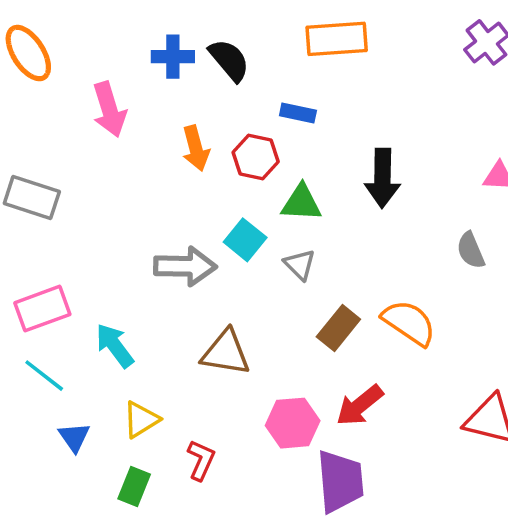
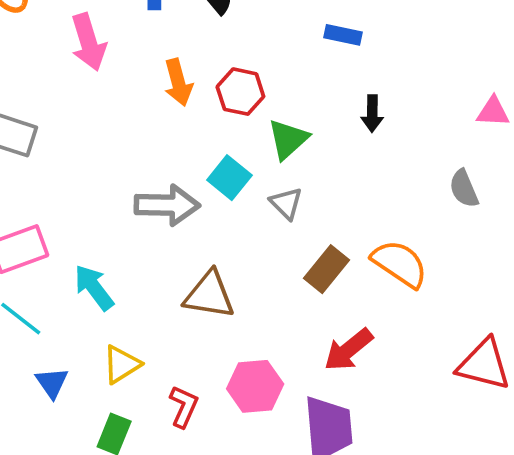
blue rectangle: (298, 113) -> (343, 35), moved
black arrow: (383, 178) -> (372, 114), size x0.6
green triangle: (301, 203) -> (288, 139), turned -45
pink hexagon: (293, 423) -> (255, 386), moved

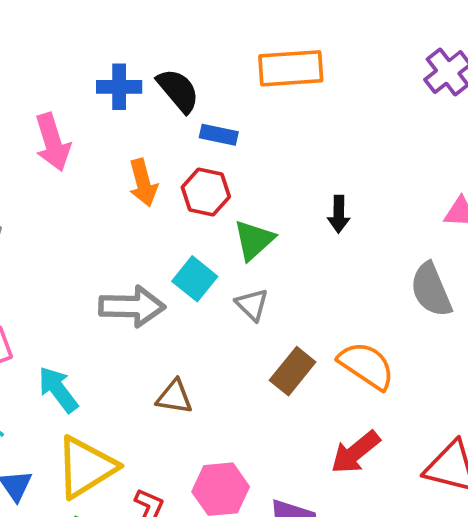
blue rectangle: (343, 35) -> (219, 135), moved
gray semicircle: (464, 189) -> (431, 290), size x1.4
brown triangle: (209, 295) -> (174, 397), size x0.7
red arrow: (348, 350) -> (355, 452), moved
yellow triangle: (121, 364) -> (86, 467), size x1.6

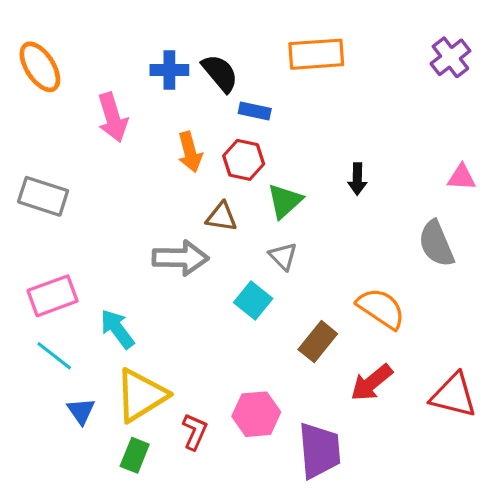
cyan square: (195, 279) -> (253, 301), moved
brown rectangle: (293, 371) -> (318, 342), moved
brown triangle: (174, 397) -> (222, 217), moved

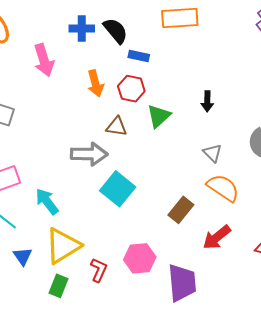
gray triangle: (283, 256) -> (213, 153), moved
cyan square: (253, 301) -> (118, 189), moved, size x1.4

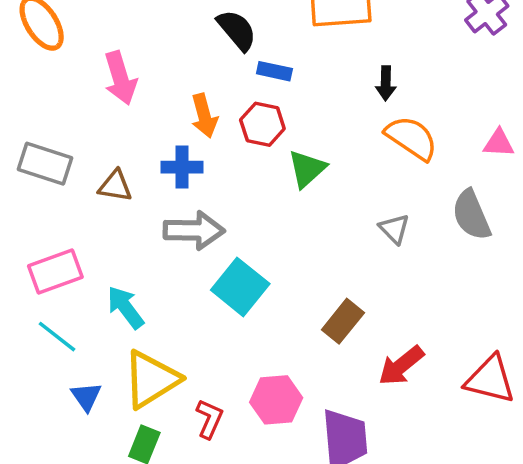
blue cross: (82, 29) -> (182, 167), moved
black arrow: (207, 101) -> (386, 83), moved
brown triangle: (117, 127) -> (115, 186), moved
orange semicircle: (223, 188) -> (411, 138), moved

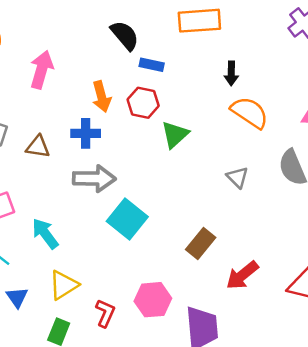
pink arrow: (120, 78) -> (42, 70), turned -147
yellow triangle: (151, 379) -> (64, 285), size x0.7

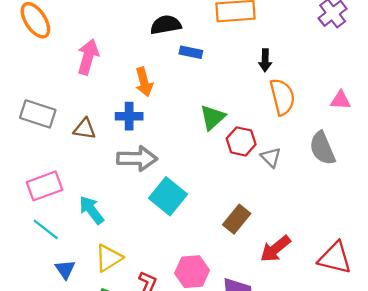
black semicircle: (125, 35) -> (166, 25), turned -60
red hexagon: (143, 103) -> (241, 141), moved
orange semicircle: (250, 112) -> (282, 97), turned 42

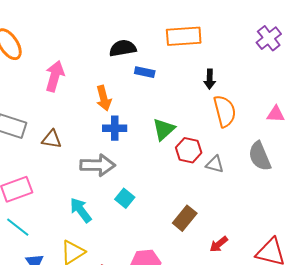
blue cross: (129, 116) -> (115, 128), moved
gray triangle: (271, 157) -> (215, 164), turned -30
cyan square: (168, 196) -> (125, 198), size x0.6
cyan arrow: (91, 210) -> (81, 210), moved
red arrow: (275, 249) -> (219, 244), size x0.7

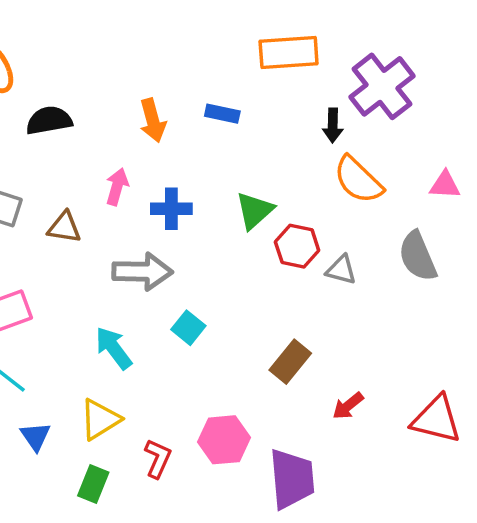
purple cross: (269, 38) -> (382, 86), moved, size x1.5
black semicircle: (123, 48) -> (49, 120), moved
pink arrow: (55, 76) -> (117, 187), moved, size x0.7
orange arrow: (104, 98) -> (153, 120), moved
orange semicircle: (225, 111) -> (358, 180), turned 148

